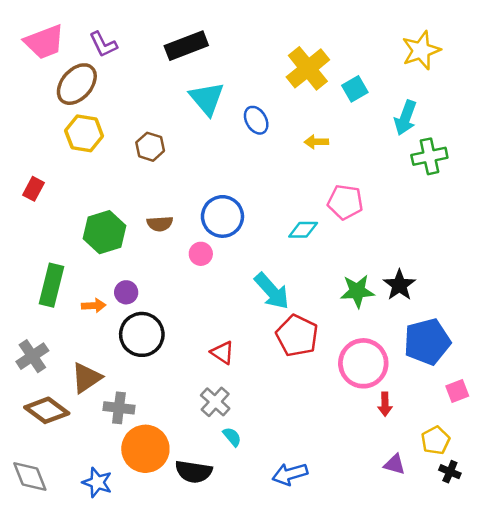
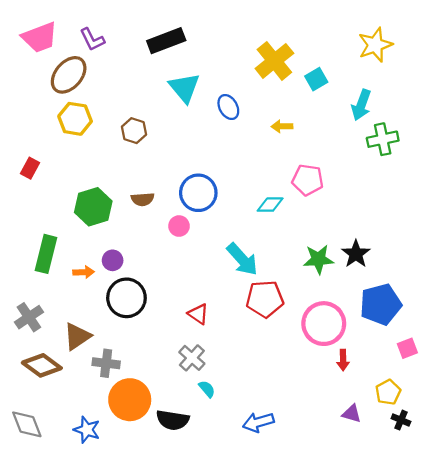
red pentagon: (297, 336) -> (265, 299), turned -30

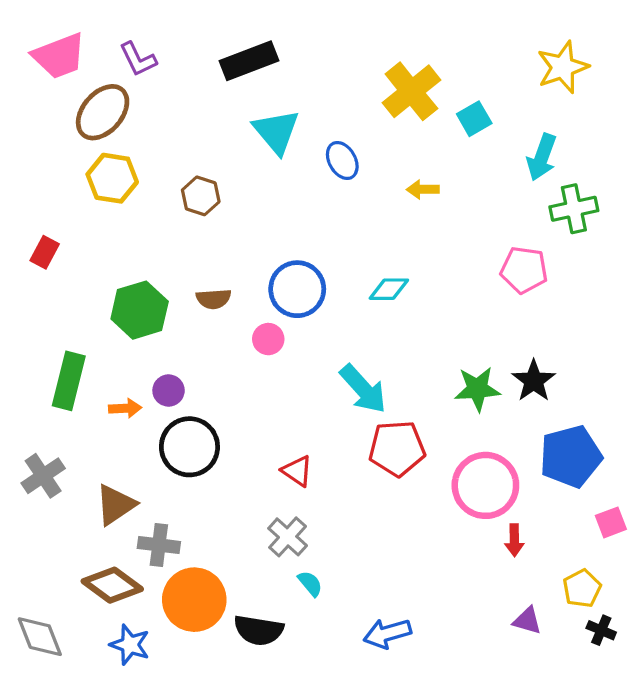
pink pentagon: (308, 180) -> (524, 270), moved
cyan diamond: (270, 205) -> (389, 289), moved
brown diamond: (42, 365) -> (112, 585), moved

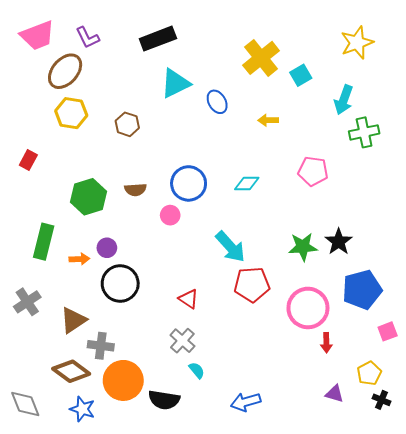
cyan triangle: (276, 132) -> (175, 83), turned 44
pink pentagon: (524, 270) -> (313, 171), moved

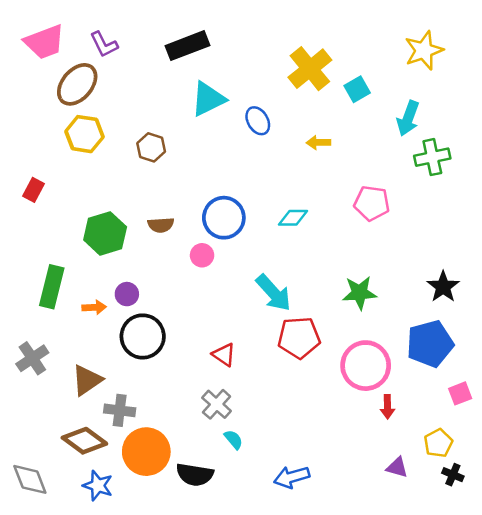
black star: (339, 242) -> (443, 287), moved

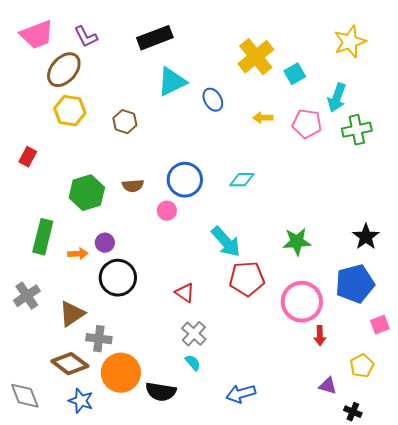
pink pentagon: (372, 203) -> (307, 124), moved
gray cross: (217, 404) -> (194, 334), moved
black cross: (453, 475) -> (353, 412), moved

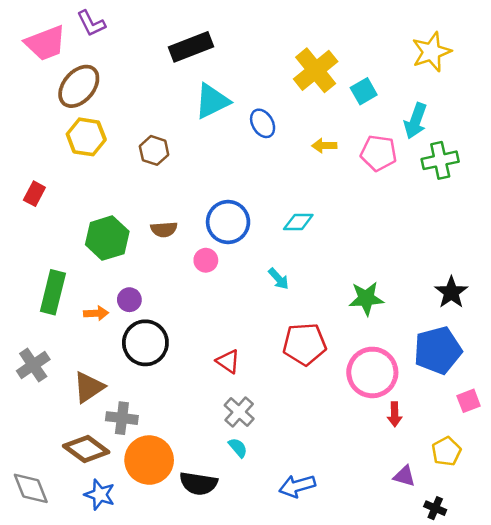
purple L-shape: (86, 37) -> (91, 23), moved
cyan arrow: (226, 242) -> (279, 279), moved, size x0.6

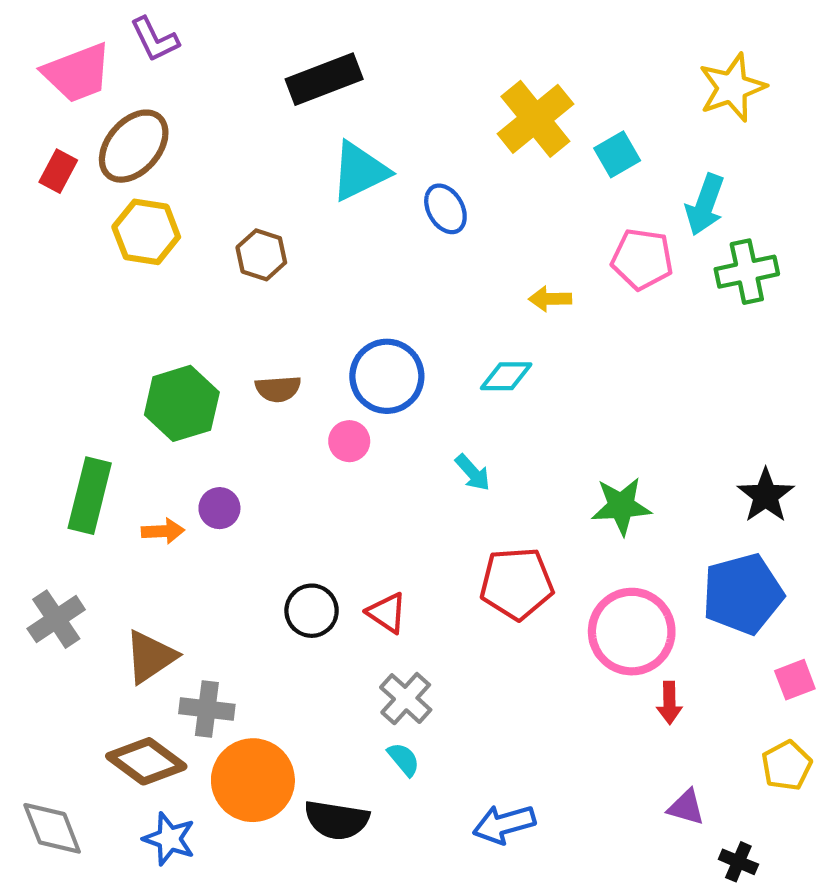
yellow arrow: (324, 146) -> (550, 299), moved
red rectangle: (34, 194) -> (58, 171), moved
black circle: (145, 343) -> (312, 611), moved, size x0.7
yellow pentagon: (446, 451) -> (787, 766), moved

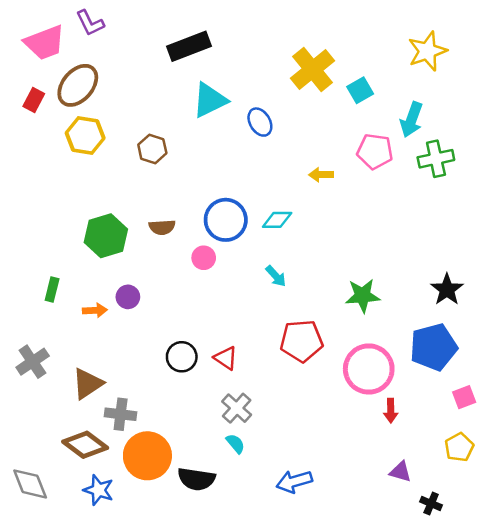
cyan diamond: (506, 376) -> (277, 220), moved
green rectangle: (90, 496) -> (52, 290), size x0.6

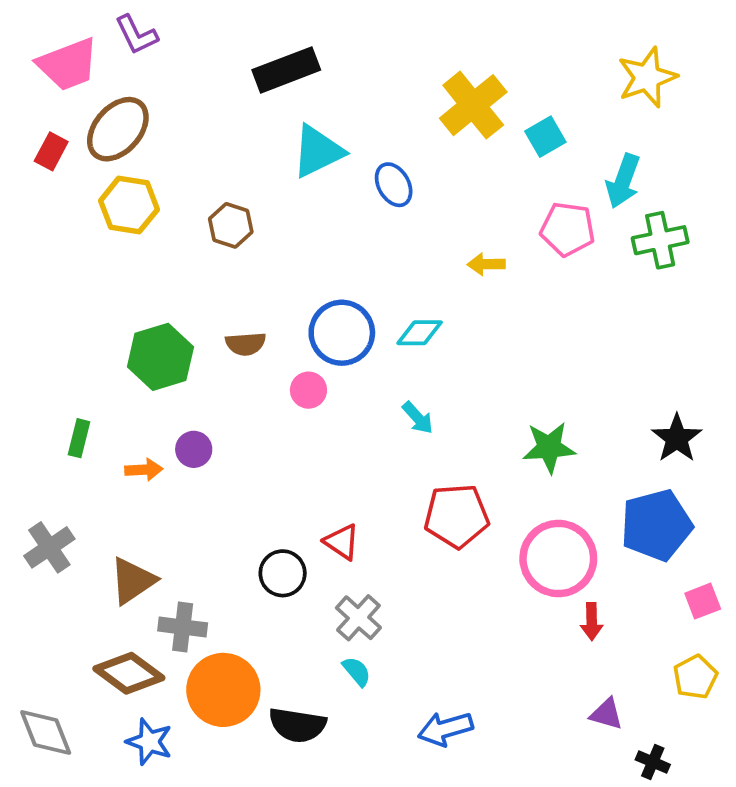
black circle: (182, 357) -> (283, 573), moved

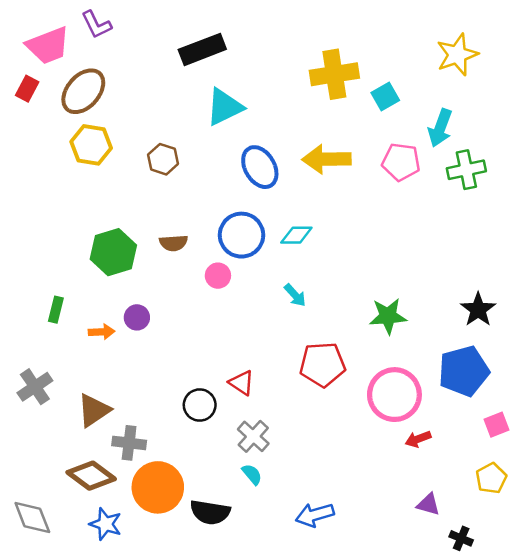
yellow cross: (473, 105) -> (334, 74), turned 30
red rectangle: (51, 151) -> (27, 89), moved
blue ellipse: (394, 185) -> (260, 167), moved, size x1.4
yellow arrow: (486, 264) -> (326, 159), moved, size x1.8
red arrow: (592, 621) -> (418, 439), turned 70

